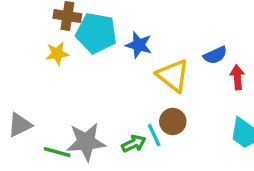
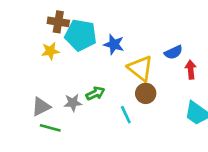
brown circle: (173, 121) -> (146, 93), moved
gray triangle: (20, 125) -> (41, 107), moved
gray star: (86, 142) -> (73, 103), moved, size x0.6
green arrow: (134, 144) -> (95, 93), moved

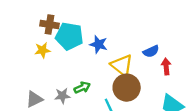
brown circle: (146, 93) -> (127, 88), size x1.5

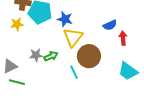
yellow triangle: (122, 65) -> (73, 37), moved, turned 30
gray star: (62, 96) -> (36, 55), moved

